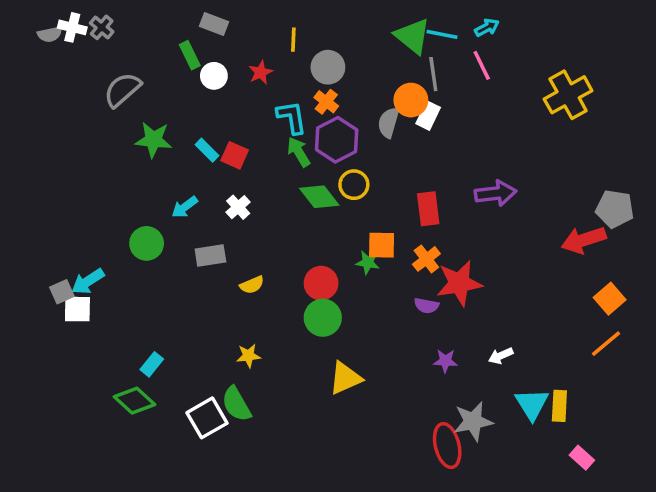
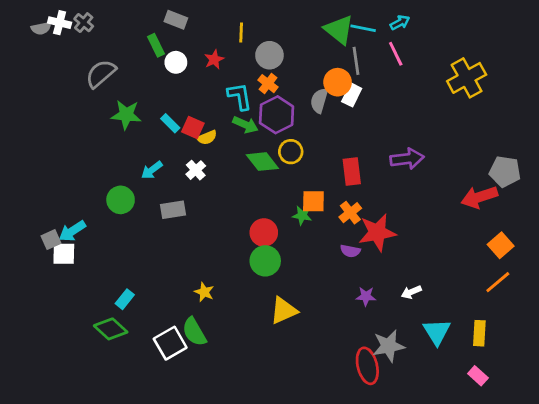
green arrow: (299, 152) -> (245, 125), turned 145
yellow semicircle: (252, 285) -> (207, 137), moved
yellow star: (248, 356) -> (204, 292), turned 30
yellow rectangle: (559, 406) -> (479, 333), moved

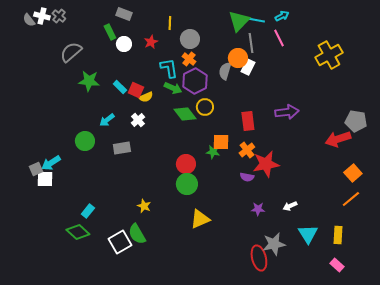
gray semicircle: (41, 28) -> (29, 20), turned 64
green triangle: (339, 30) -> (239, 21), turned 35

